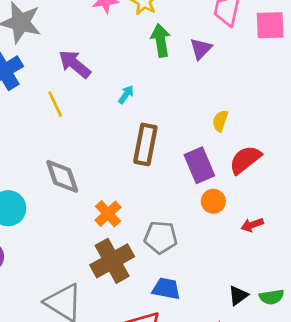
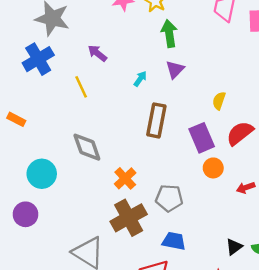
purple triangle: (201, 49) -> (175, 69), moved
purple arrow: (75, 64) -> (97, 53), size x0.7

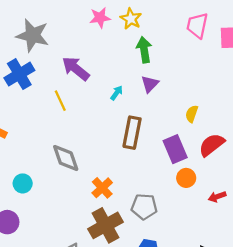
purple arrow: (97, 53) -> (76, 69), size x1.5
cyan circle: (42, 174) -> (23, 183), size x0.7

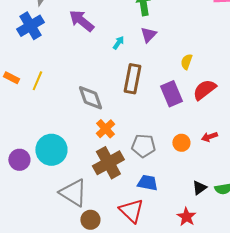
yellow line: (60, 101) -> (37, 81), moved, turned 48
gray diamond: (66, 158) -> (90, 98), moved
orange circle: (186, 178) -> (181, 143), moved
cyan circle: (23, 183) -> (51, 150), moved, size x1.8

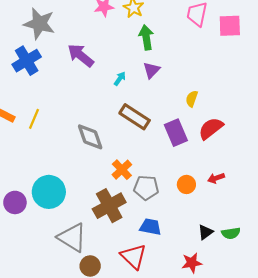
brown rectangle: (132, 79) -> (135, 117), turned -68
orange cross: (105, 129) -> (122, 170), moved
red star: (186, 217) -> (192, 263), turned 30

